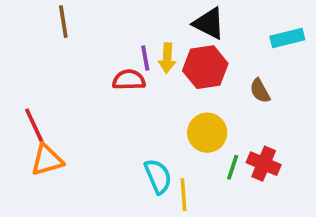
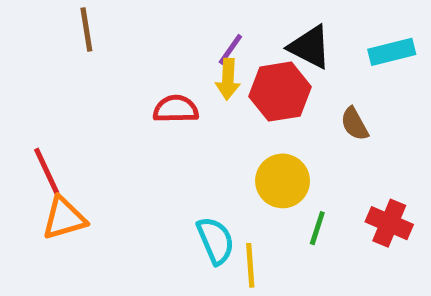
black triangle: (209, 23) -> (310, 47), moved
purple line: (145, 58) -> (230, 49), moved, turned 45
red cross: (264, 164) -> (389, 223), moved

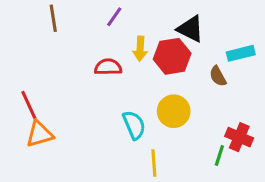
purple line: (230, 49) -> (114, 17), moved
cyan rectangle: (392, 52) -> (241, 53), moved
green line: (317, 228) -> (219, 155), moved
cyan semicircle: (216, 241) -> (134, 125), moved

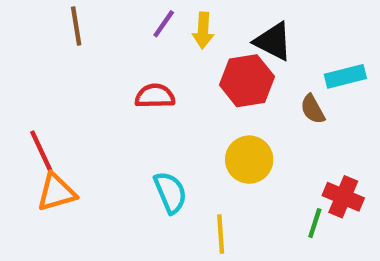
yellow arrow: (140, 49) -> (203, 30), moved
cyan semicircle: (134, 125) -> (170, 192), moved

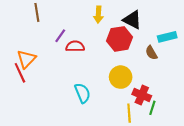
purple line: (164, 24) -> (60, 36), moved
orange triangle: (56, 192) -> (26, 59), moved, turned -30
red cross: (343, 197) -> (142, 95), moved
yellow line: (221, 234) -> (129, 113), moved

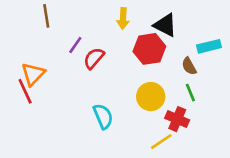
red semicircle: (75, 46) -> (94, 58), turned -48
green line: (152, 108) -> (190, 93), moved, turned -40
yellow line: (129, 113) -> (161, 142), turned 60

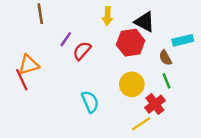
orange triangle: (33, 74) -> (29, 65), turned 30
red cross: (177, 119) -> (155, 104), turned 30

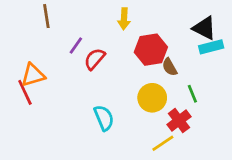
black triangle: (145, 22) -> (204, 28), moved
brown semicircle: (165, 58) -> (170, 67), moved

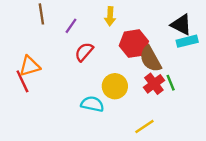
purple line: (76, 46) -> (71, 26), moved
brown semicircle: (170, 67) -> (150, 59), size x1.6
yellow circle: (152, 98) -> (115, 86), moved
cyan semicircle: (104, 118) -> (92, 104), turned -55
red cross: (179, 121) -> (154, 84), moved

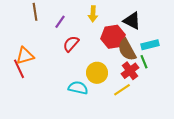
black triangle: (181, 25) -> (132, 21), moved
cyan rectangle: (187, 41) -> (150, 45), moved
green line: (171, 83) -> (144, 62), moved
yellow line: (144, 127) -> (122, 90), moved

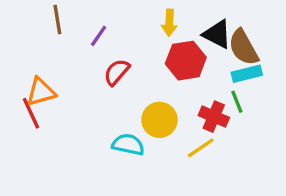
yellow arrow: (93, 14) -> (169, 23), moved
brown semicircle: (127, 50) -> (243, 47), moved
red cross: (130, 71) -> (214, 117), turned -30

